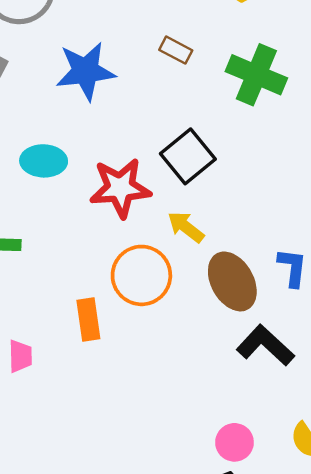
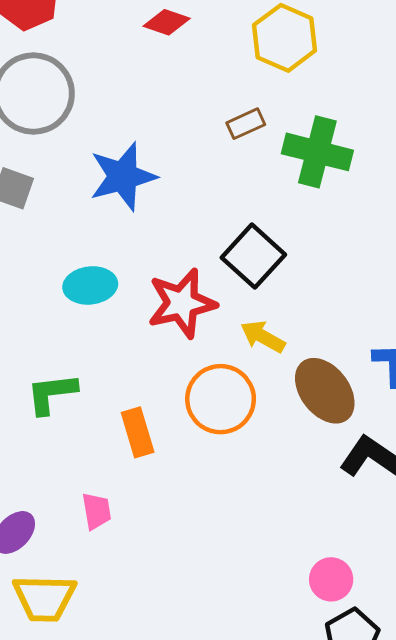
brown rectangle: (176, 50) -> (246, 124), moved, turned -44
orange rectangle: (88, 319) -> (138, 432), moved
pink circle: (234, 442) -> (331, 579), moved

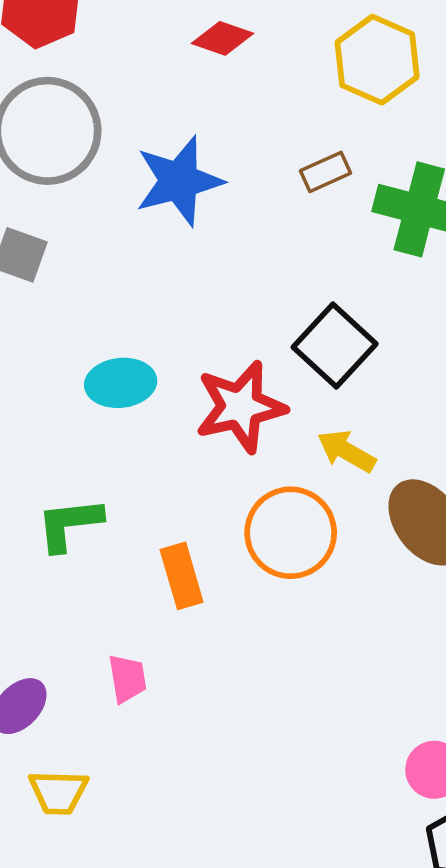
blue star: (123, 176) -> (179, 181), moved
yellow trapezoid: (44, 598) -> (58, 792), size x0.7

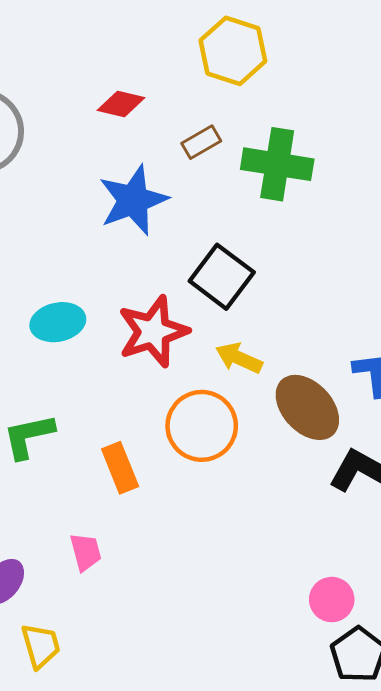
red diamond: (222, 38) -> (121, 104), moved
blue star: (179, 181) -> (133, 200), moved
yellow trapezoid: (58, 792) -> (41, 646), turned -102

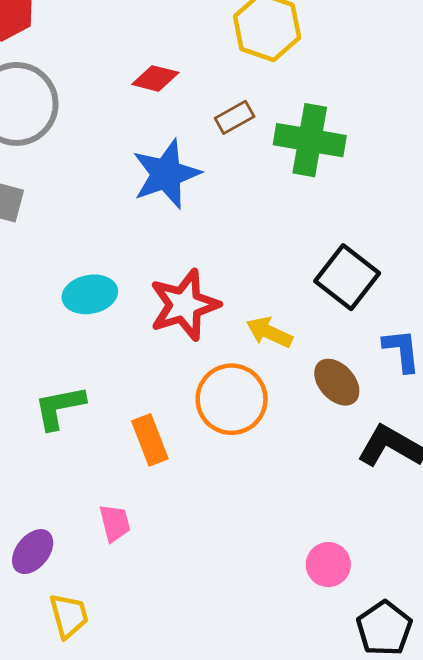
black square: (222, 277) -> (347, 277), moved
brown ellipse: (307, 407) -> (337, 382), size x0.7
pink circle: (332, 600) -> (328, 565), moved

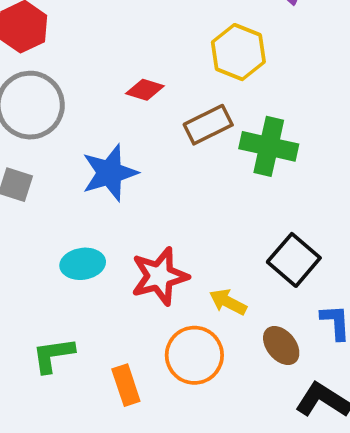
brown rectangle: (235, 117) -> (208, 125), size x1.5
blue star: (166, 174) -> (110, 173), moved

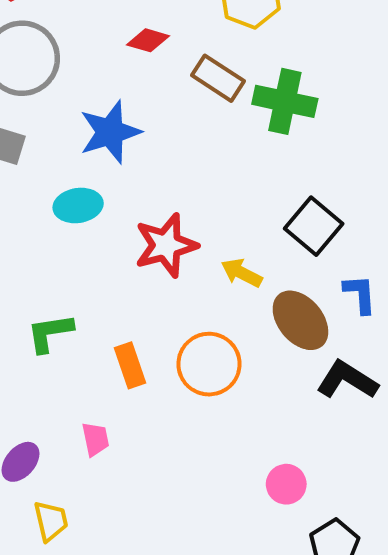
brown rectangle: (208, 125) -> (218, 78), turned 60
cyan ellipse: (83, 264) -> (78, 205), moved
brown ellipse: (281, 345) -> (300, 320), size x1.4
orange circle: (194, 355) -> (209, 364), moved

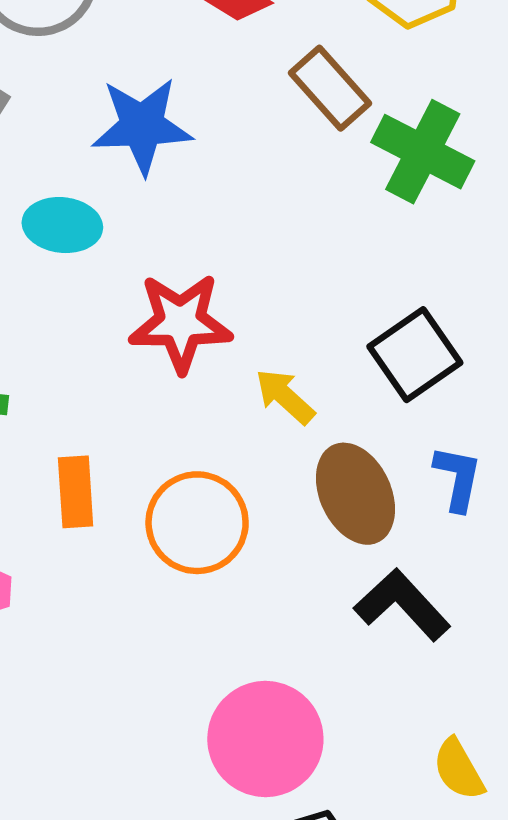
pink circle: (286, 484) -> (265, 739), size x1.8

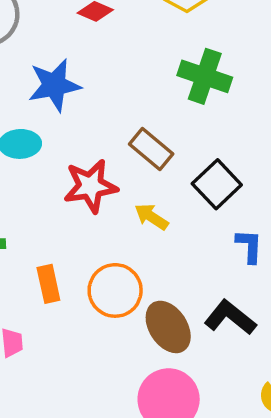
brown rectangle: (330, 88) -> (151, 149), moved
brown ellipse: (355, 494) -> (168, 327), moved

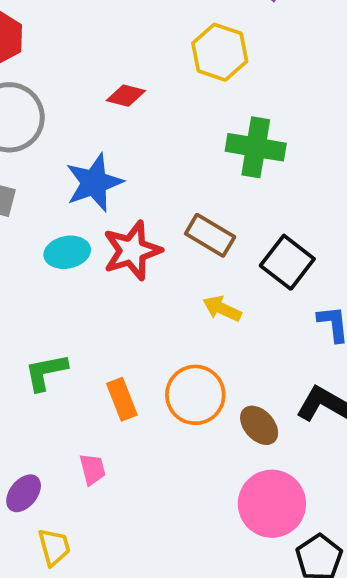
red star: (90, 186) -> (132, 251), moved
brown ellipse: (168, 327) -> (259, 425), size x0.7

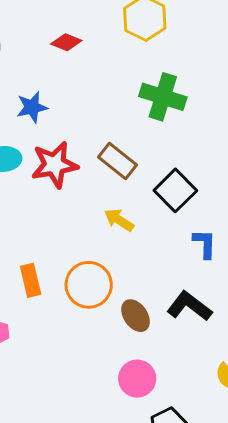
blue star: (94, 183) -> (32, 107), size x0.7
pink circle: (272, 504) -> (137, 379), size x0.7

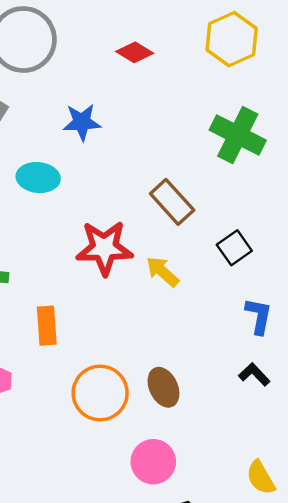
red star: (55, 165) -> (104, 248), moved
black square: (175, 190) -> (234, 248), size x0.7
orange circle: (89, 285) -> (100, 393), moved
black L-shape: (189, 306) -> (254, 374), moved, size x0.6

